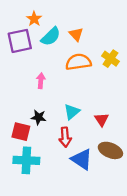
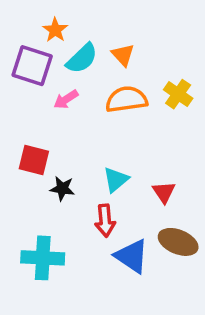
purple square: (20, 41) -> (32, 66), turned 30
pink arrow: (41, 81) -> (66, 99), moved, turned -128
red square: (21, 132) -> (34, 160), moved

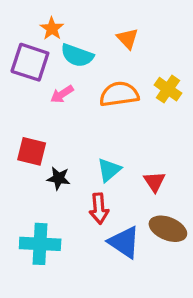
orange triangle: (123, 55) -> (128, 39), moved
cyan semicircle: (82, 58) -> (77, 55), turned 64

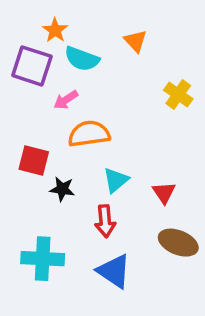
orange semicircle: (119, 94) -> (89, 134), moved
blue triangle: (124, 242) -> (114, 271), moved

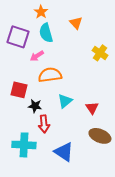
orange star: (55, 30) -> (41, 12), moved
cyan semicircle: (82, 59) -> (46, 33), turned 54
red arrow: (105, 221) -> (44, 124), moved

